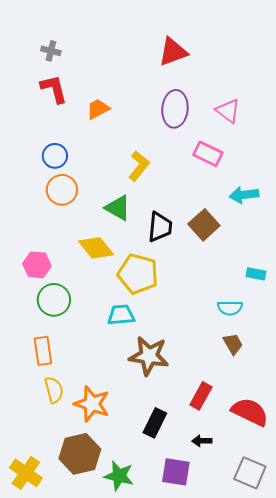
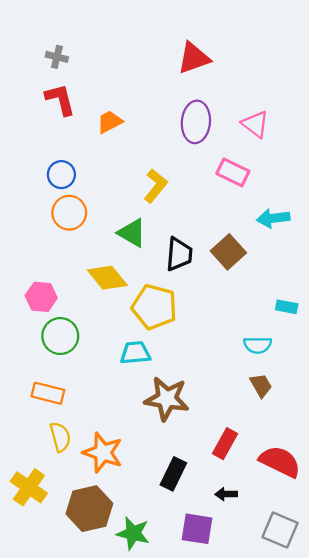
orange rectangle: (43, 351) -> (48, 393), turned -68
yellow cross: (26, 473) -> (29, 487), moved

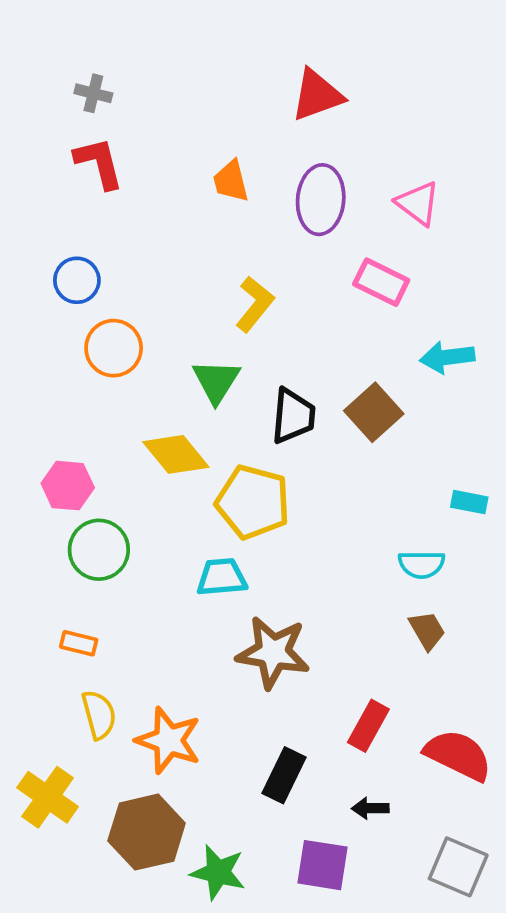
orange trapezoid: (110, 122) -> (231, 181), moved, turned -76
blue circle: (61, 175) -> (77, 280), moved
green triangle: (132, 233) -> (216, 381), turned 32
orange rectangle: (48, 393) -> (79, 643), size x0.7

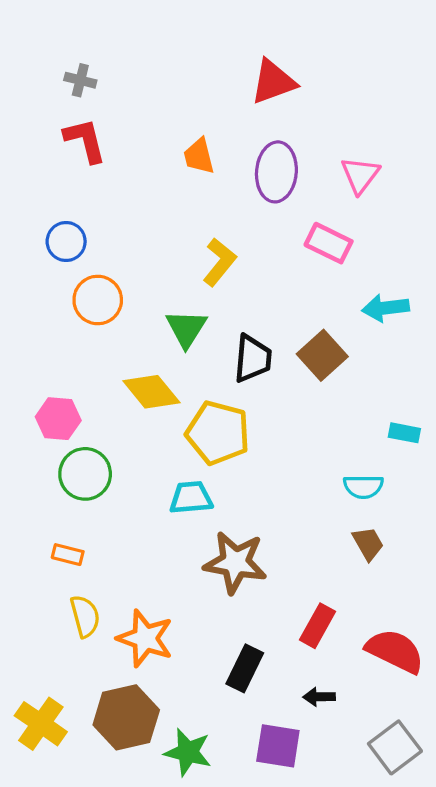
pink triangle: (418, 203) -> (360, 175), turned 30
yellow cross: (48, 797) -> (41, 724), moved
gray square: (458, 867) -> (395, 747), turned 30

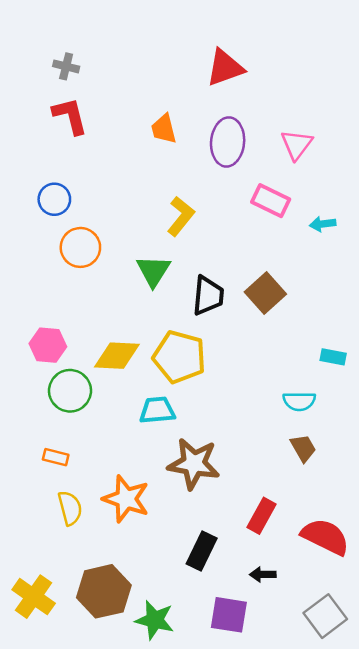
cyan arrow: (385, 308) -> (323, 224), moved, size x0.7
yellow diamond: (151, 392) -> (117, 356), moved, turned -48
orange star: (145, 638) -> (126, 499), moved

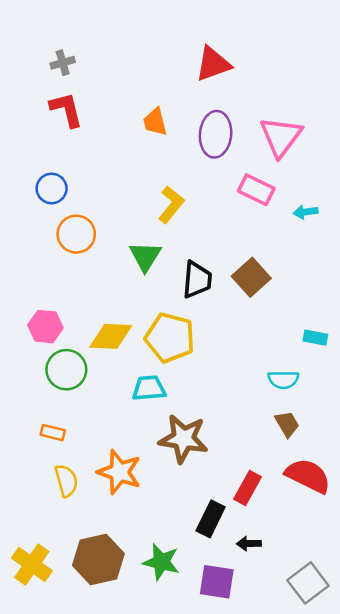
gray cross: (66, 66) -> (63, 63), turned -30
pink triangle: (297, 145) -> (281, 137), size x1.4
red semicircle: (325, 537) -> (308, 476), moved
black rectangle: (202, 551) -> (211, 519), moved
green star: (155, 620) -> (161, 562), moved

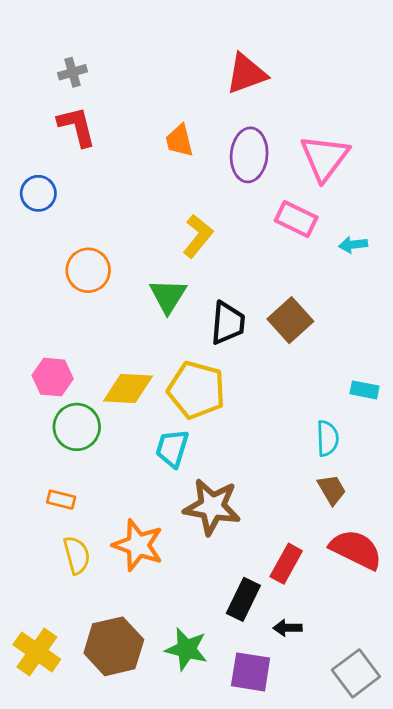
blue circle: (52, 188) -> (38, 193), moved
cyan semicircle: (283, 380) -> (327, 438), turned -92
cyan trapezoid: (149, 388) -> (172, 448), turned -68

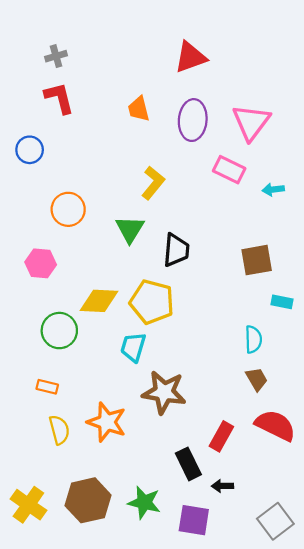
brown square: (290, 320) -> (257, 260), moved, turned 32
pink hexagon: (53, 377) -> (41, 263), moved
black rectangle: (243, 599) -> (188, 464), turned -52

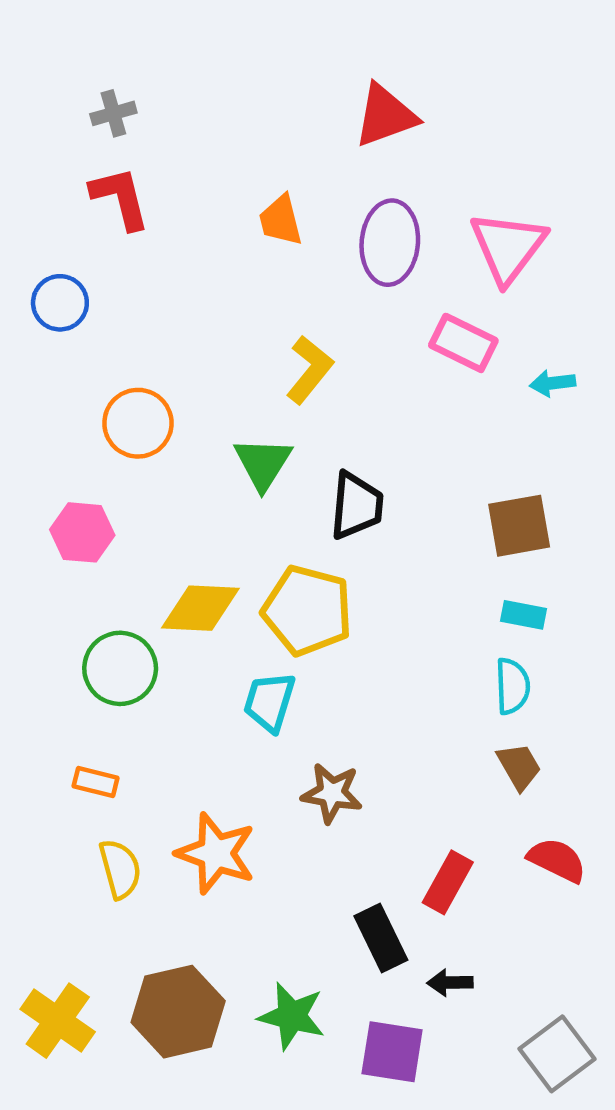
cyan rectangle: (282, 302) -> (524, 615), moved
brown star: (164, 392) -> (332, 793), size x0.7
red semicircle: (275, 425) -> (557, 860), size x0.7

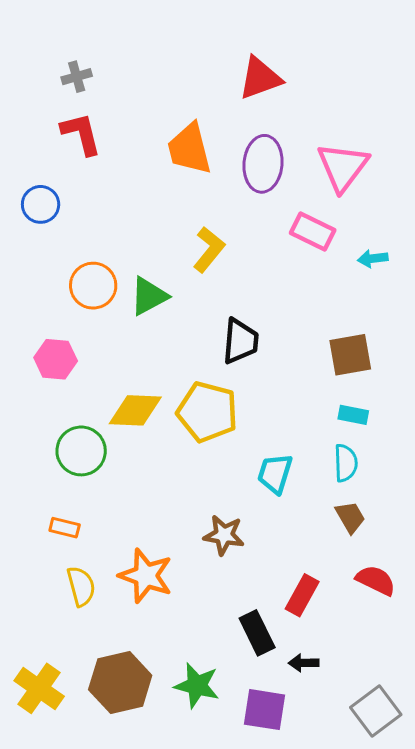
orange trapezoid: (281, 220) -> (189, 149), size x1.5
green triangle: (263, 463) -> (149, 296), moved, turned 30
cyan trapezoid: (269, 702) -> (275, 474), moved

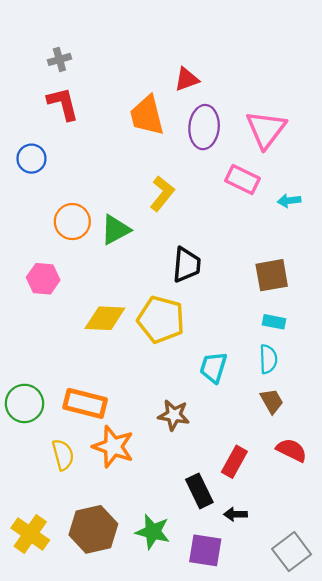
red triangle: (260, 78) -> (187, 79), moved, size x0.7
green circle: (81, 451) -> (24, 403), moved
orange rectangle: (65, 528) -> (85, 403), moved, size x1.8

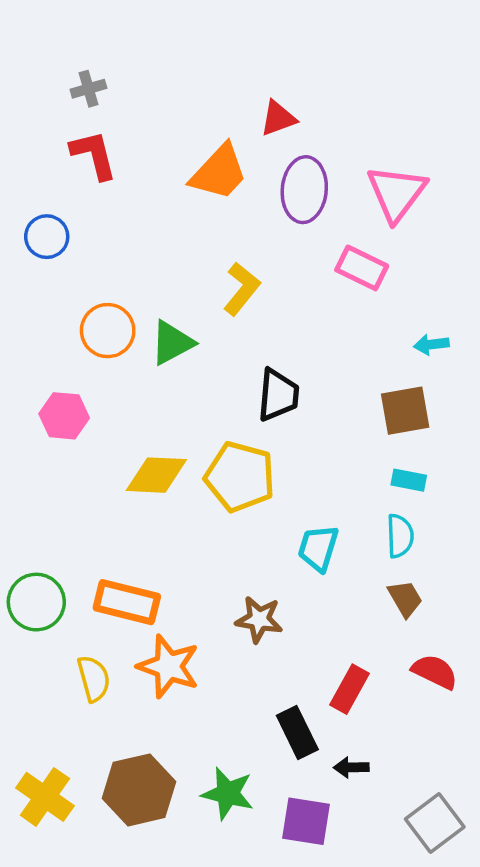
orange trapezoid: (147, 115) -> (219, 172), turned -123
cyan arrow: (289, 201) -> (431, 345), moved

